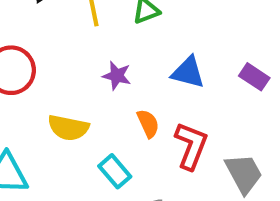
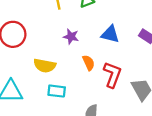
cyan rectangle: (115, 171) -> (57, 91), moved, turned -42

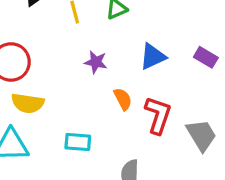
blue triangle: (110, 34) -> (153, 57), turned -36
yellow semicircle: (45, 66) -> (28, 103), moved

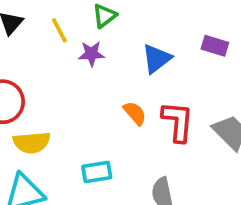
purple star: (96, 62) -> (91, 54), moved

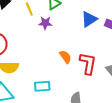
blue triangle: (157, 59) -> (89, 19), moved

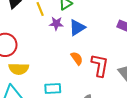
blue triangle: (89, 19) -> (77, 28), moved

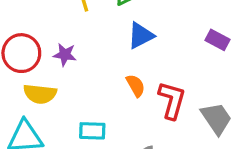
purple star: (56, 24) -> (65, 55), moved

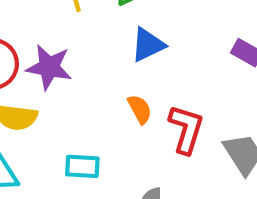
purple star: (65, 55) -> (49, 67), size x1.5

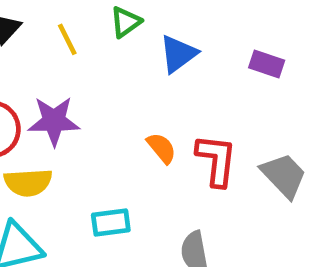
blue triangle: (148, 45) -> (178, 54), moved

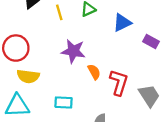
blue triangle: (178, 54) -> (122, 23), moved
purple star: (54, 121) -> (73, 51), moved

